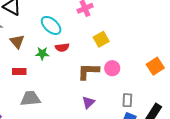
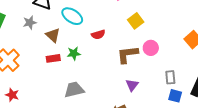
cyan ellipse: (51, 25) -> (72, 16), moved
green star: (42, 53) -> (74, 53), moved
red rectangle: (19, 72) -> (53, 58), moved

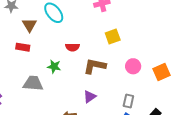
red semicircle: (98, 35) -> (72, 47), moved
pink circle: (151, 48) -> (133, 66), moved
green star: (74, 53) -> (54, 66), moved

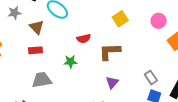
pink circle: (133, 66) -> (159, 21), moved
gray trapezoid: (33, 83) -> (42, 80), moved
gray rectangle: (128, 101) -> (151, 78), turned -32

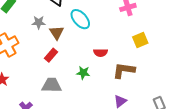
gray star: (14, 13) -> (39, 22), moved
red rectangle: (35, 50) -> (51, 55), turned -56

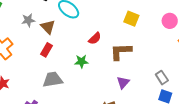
yellow square: (140, 40) -> (131, 19), turned -35
red semicircle: (101, 53) -> (95, 38), turned -32

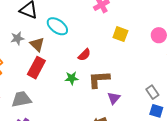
red rectangle: (47, 50) -> (36, 68), size x1.5
brown L-shape: (121, 52) -> (99, 79), moved
gray trapezoid: (53, 80) -> (21, 99), moved

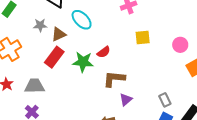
yellow square: (120, 34) -> (143, 37), turned -35
brown triangle: (37, 44) -> (59, 34), turned 42
green star: (72, 78) -> (83, 62), moved, size x1.5

